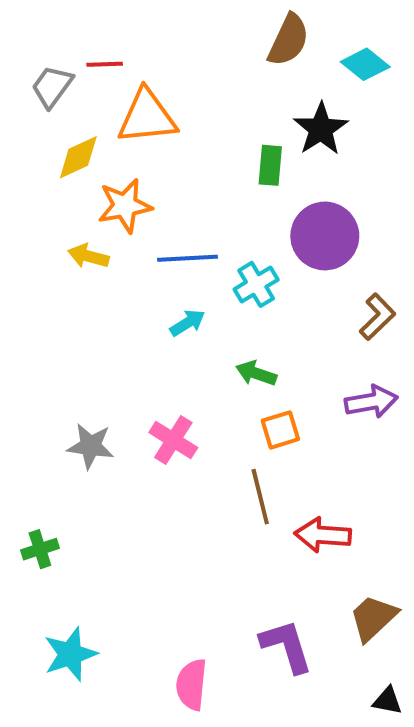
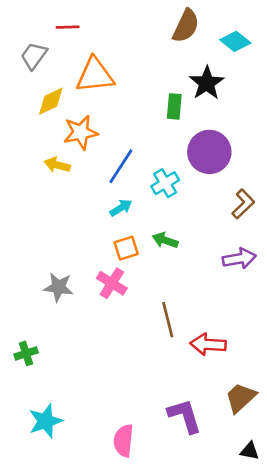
red line: (105, 64) -> (68, 27), moved
blue line: (187, 258) -> (121, 166), turned -54
orange square: (280, 430) -> (126, 248), moved

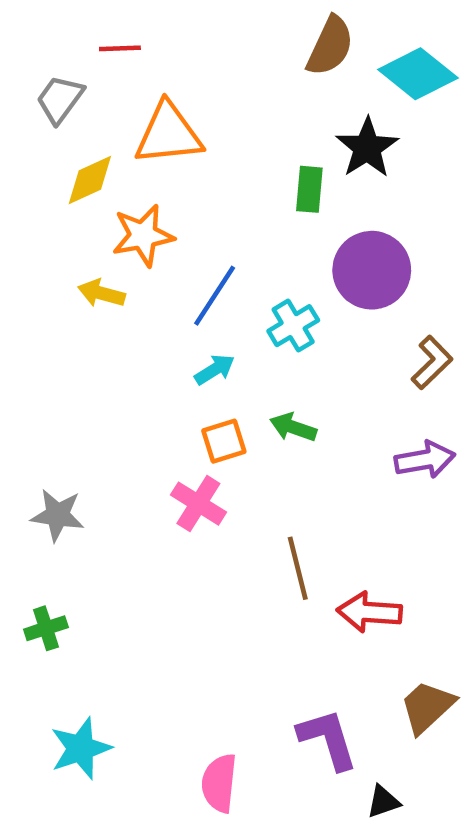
cyan diamond: (235, 41) -> (418, 74), size x1.4
gray star: (59, 287) -> (58, 515), moved
black triangle: (250, 451) -> (383, 802), moved, turned -30

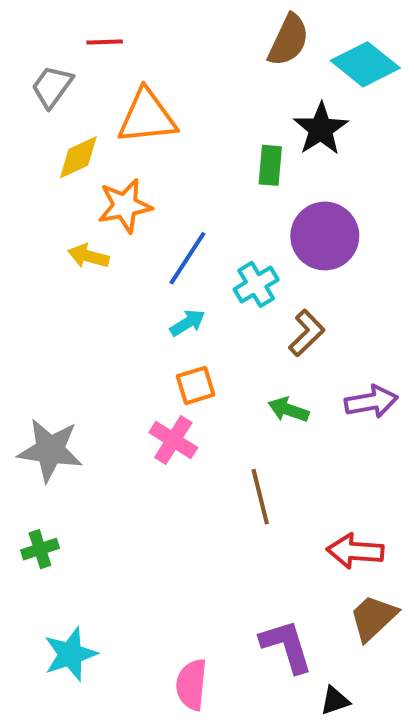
brown L-shape: (432, 363) -> (307, 333), moved
green arrow: (293, 427) -> (288, 410), moved
gray star: (58, 515) -> (50, 450), size x1.4
red arrow: (369, 612) -> (355, 551), moved

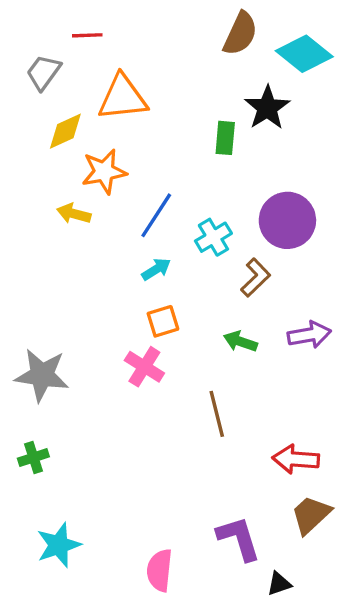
purple circle: (325, 236) -> (287, 220), moved

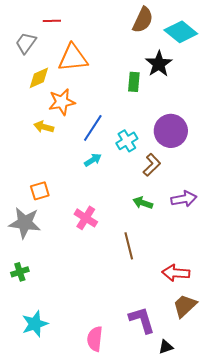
orange square: (163, 321) -> (40, 191), moved

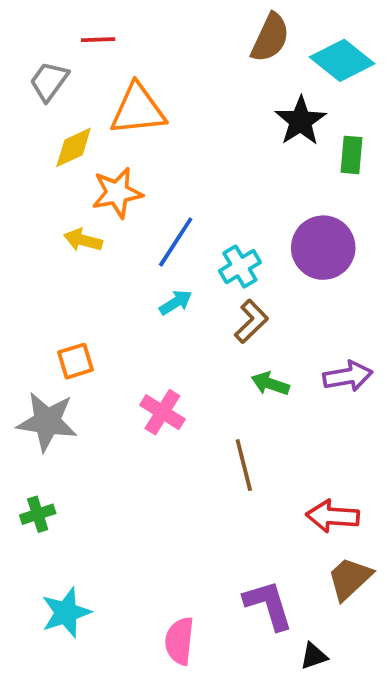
green rectangle: (134, 82) -> (352, 155), moved
brown L-shape: (152, 165) -> (251, 321), moved

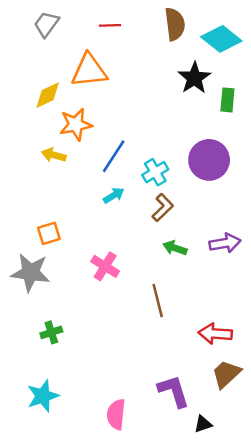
brown semicircle: (270, 38) -> (175, 24), turned -32
red line: (98, 40) -> (110, 25), moved
gray trapezoid: (49, 81) -> (46, 24), moved
green cross: (38, 514) -> (51, 332), moved

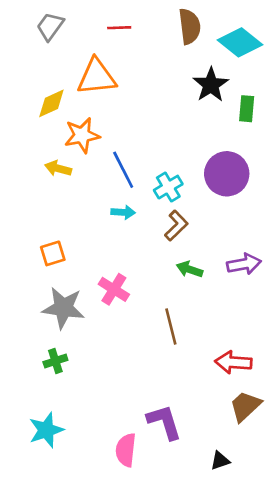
blue line: (114, 156) -> (123, 170), turned -60
cyan arrow: (114, 195) -> (123, 212), turned 35
gray star: (30, 272) -> (63, 308), moved
purple L-shape: (174, 391) -> (164, 422), moved

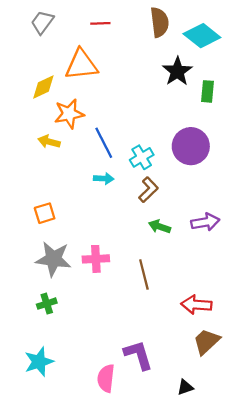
pink cross: (114, 289) -> (96, 259), moved, turned -35

